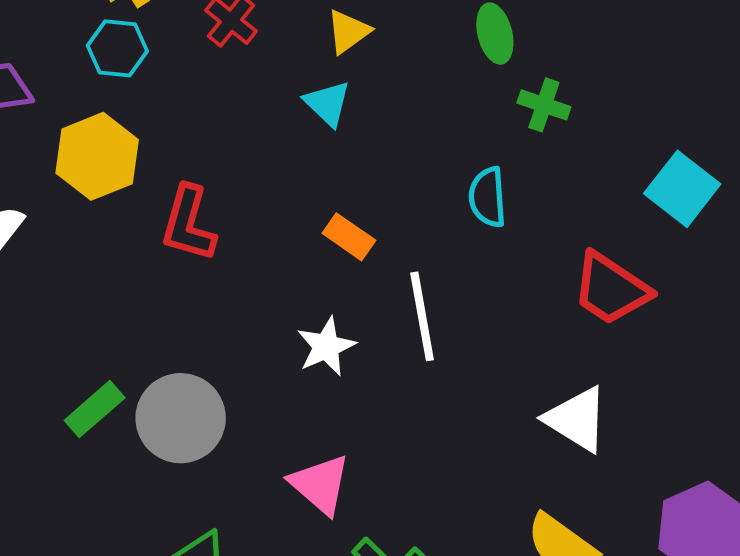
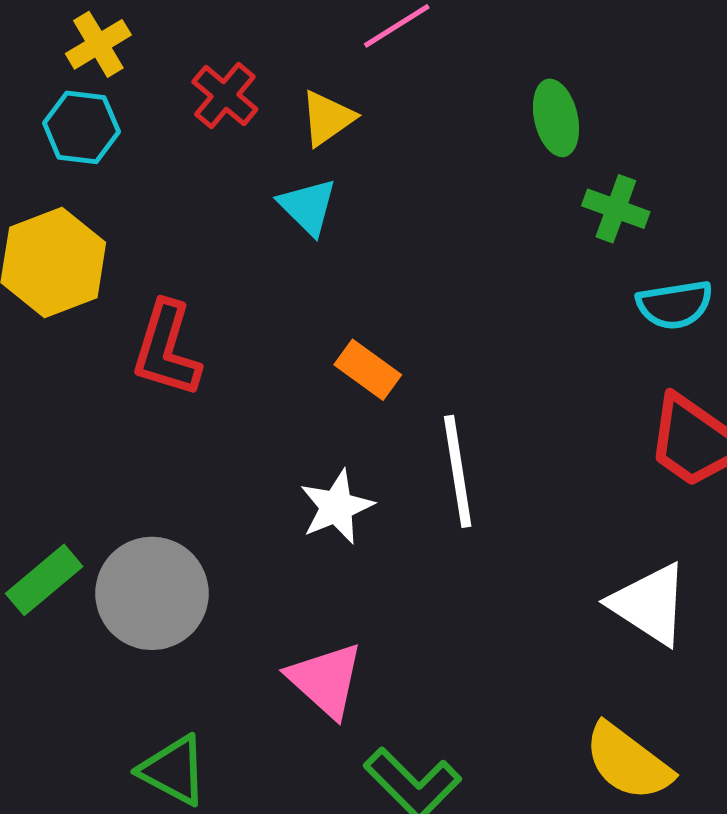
yellow triangle: (348, 32) -> (327, 118), moved
cyan triangle: (328, 103) -> (308, 207), moved
cyan semicircle: (488, 197) -> (675, 305), moved, turned -96

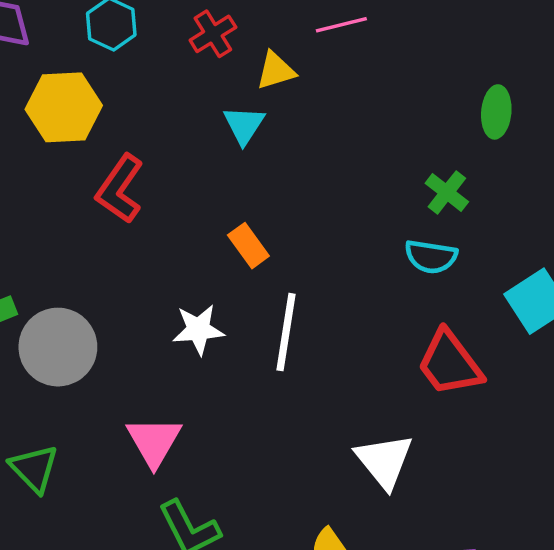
green ellipse: (556, 118) -> (496, 112), moved
cyan semicircle: (675, 305) -> (431, 257), moved

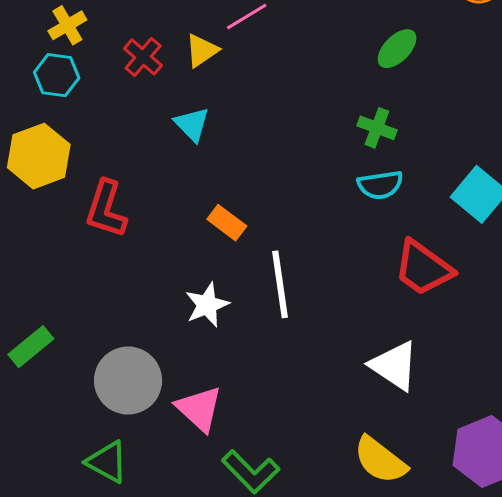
yellow triangle: (276, 71) -> (202, 50), moved
green ellipse: (496, 112) -> (397, 49), turned 57
gray circle: (58, 347) -> (128, 381), moved

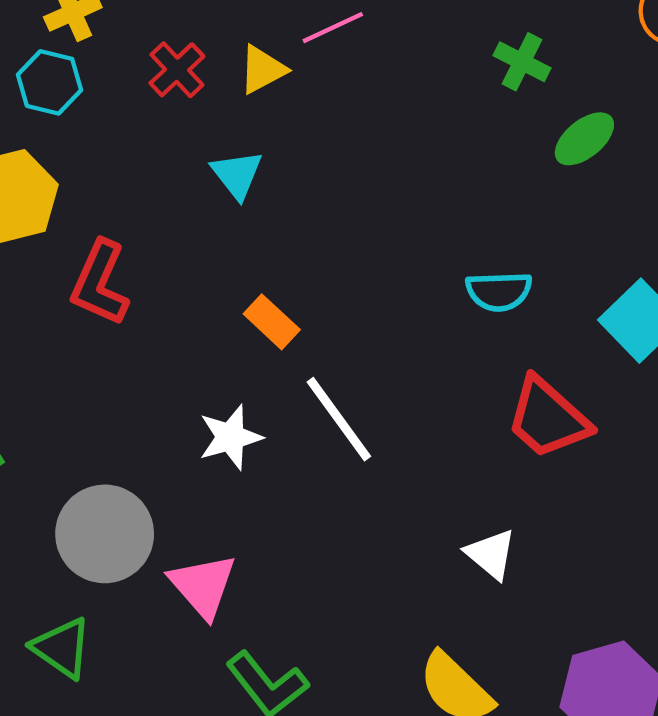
green ellipse: (397, 49) -> (584, 139), moved
green cross: (377, 128) -> (522, 62), moved
white line: (280, 284) -> (339, 419), turned -34
white triangle: (394, 366) -> (491, 554), size x0.7

